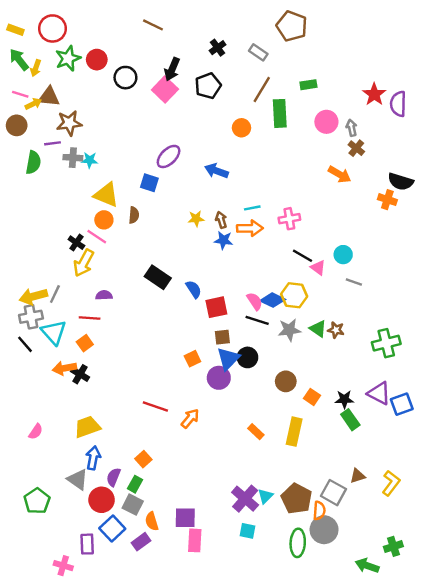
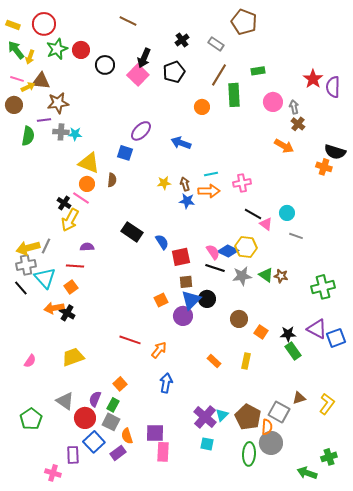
yellow rectangle: (294, 432) -> (246, 361), size x0.7
blue arrow: (93, 458) -> (166, 383), moved

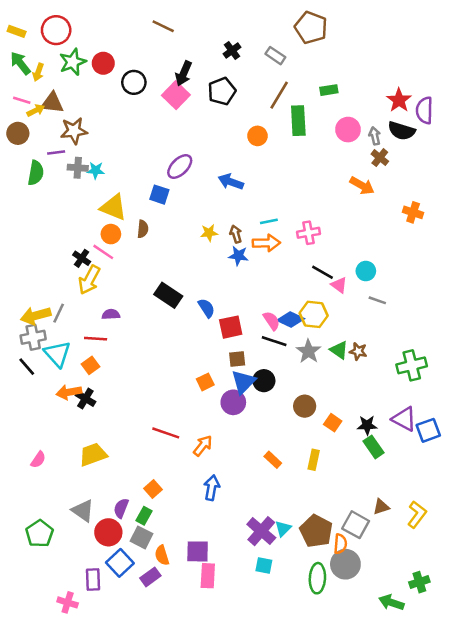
black semicircle: (335, 152) -> (402, 131), moved
gray star: (242, 276) -> (308, 351), turned -30

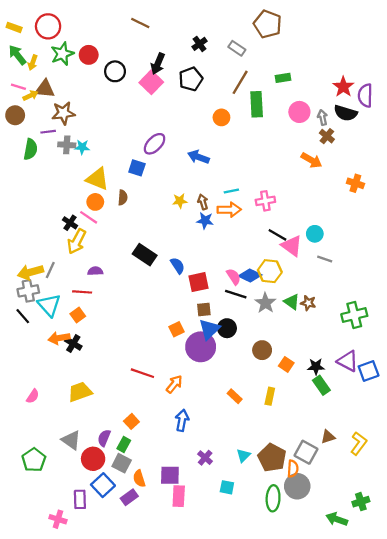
pink triangle: (339, 285) -> (292, 246), size x1.5
purple circle: (233, 402) -> (201, 347), size x1.4
purple cross: (261, 531) -> (205, 458), moved, size x0.6

